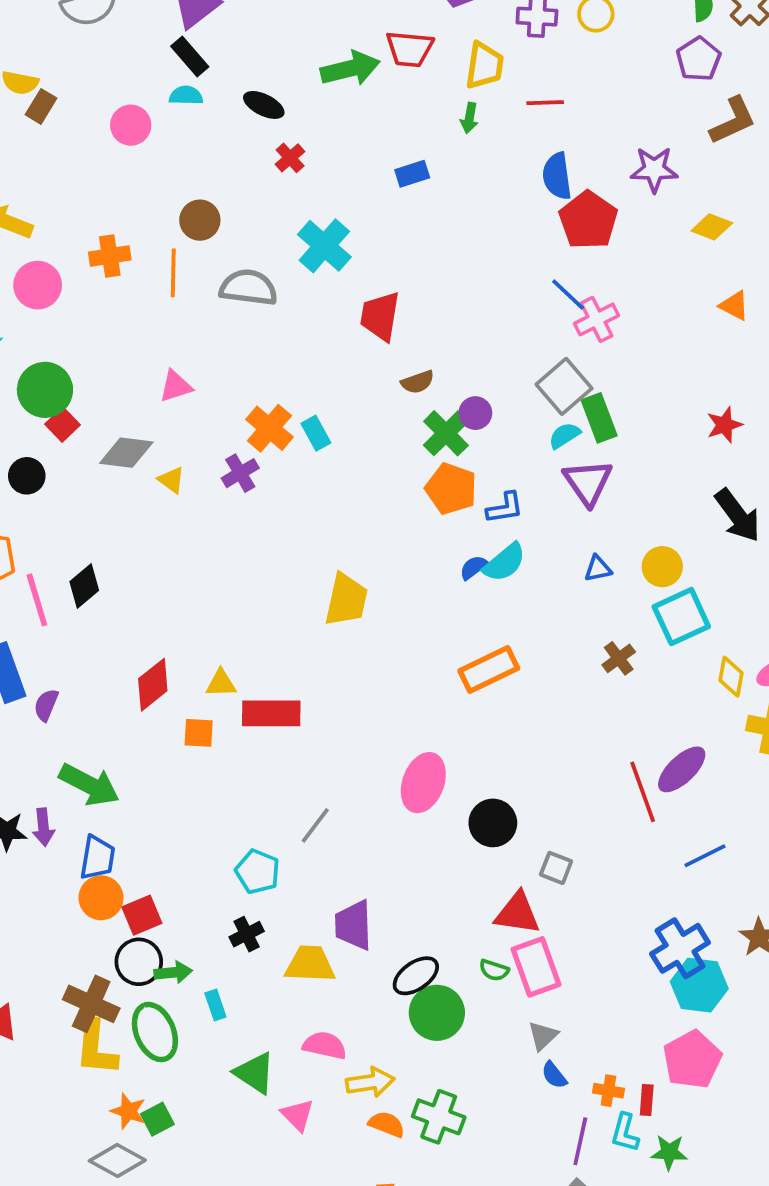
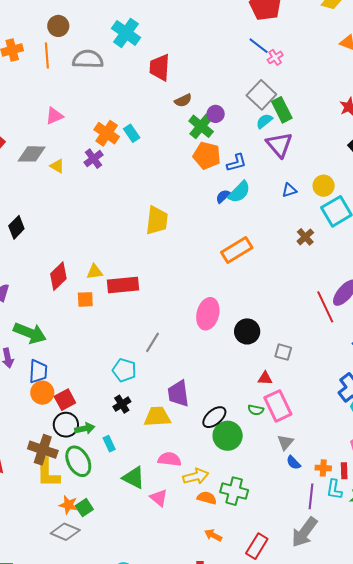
pink cross: (596, 319) -> (275, 57), size x0.7
red triangle: (517, 913) -> (265, 378), size x0.6

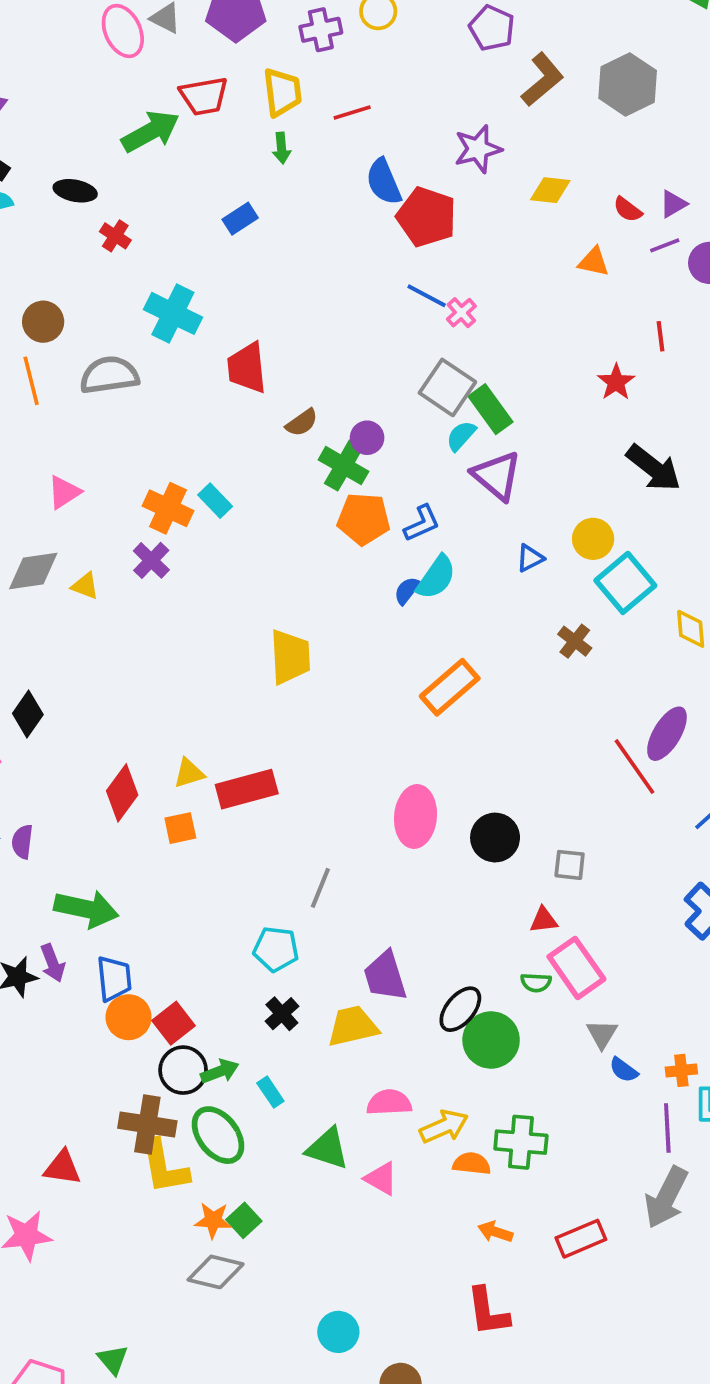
red rectangle: (257, 546) -> (581, 1239), turned 45

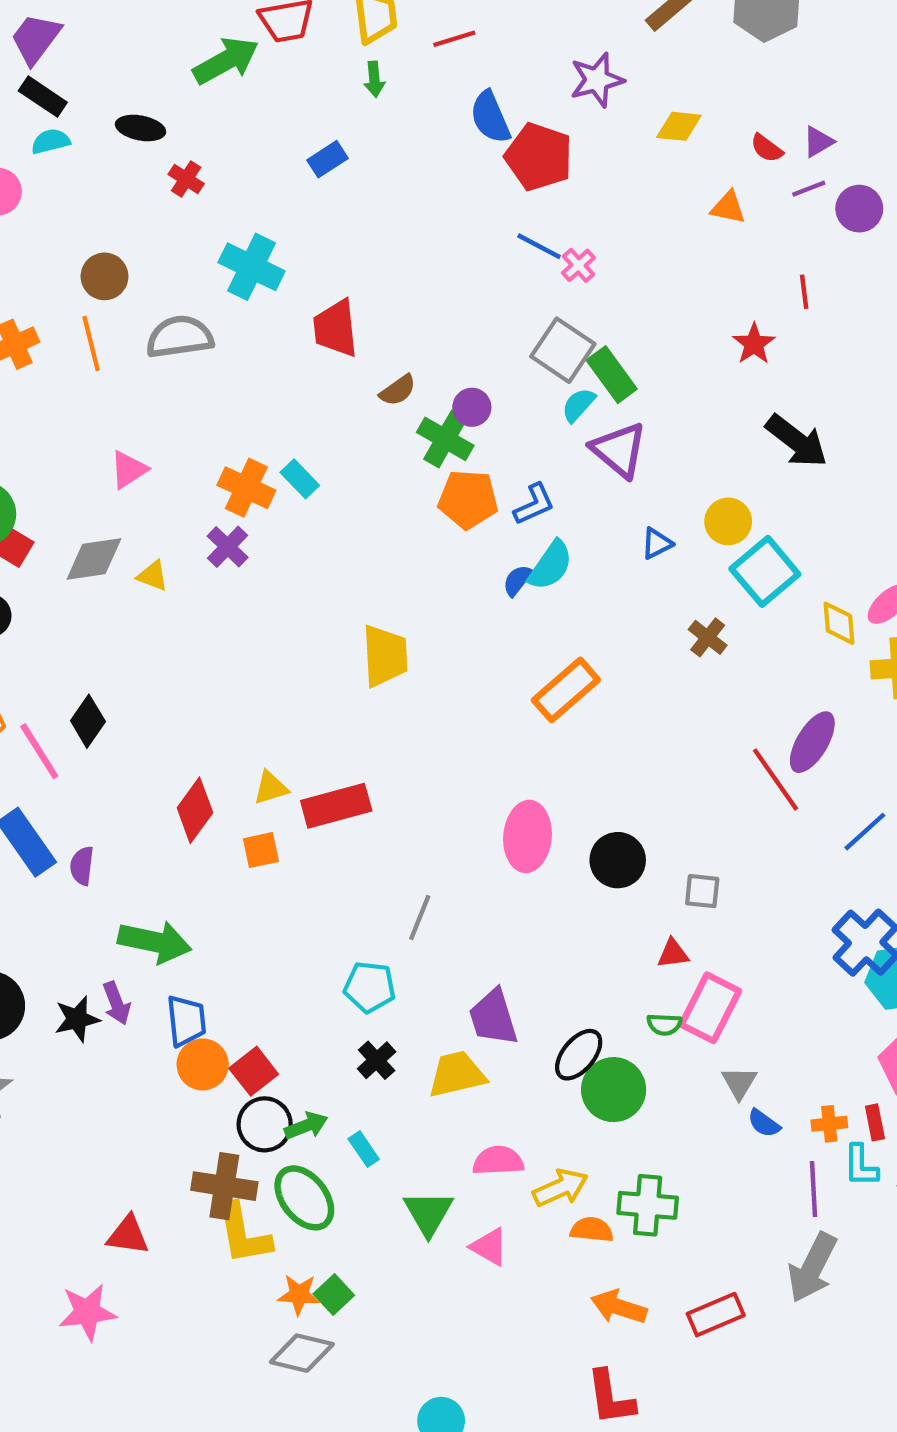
pink rectangle: (576, 968) -> (710, 1008), turned 62
green triangle: (327, 1149) -> (428, 1213), turned 42
orange arrow: (495, 1232) -> (619, 1307), size x1.4

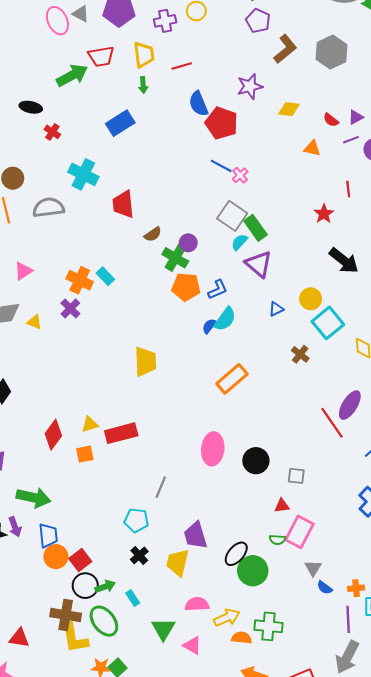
blue rectangle: (328, 159) -> (120, 123), size x1.5
yellow trapezoid: (457, 1074) -> (178, 563), turned -64

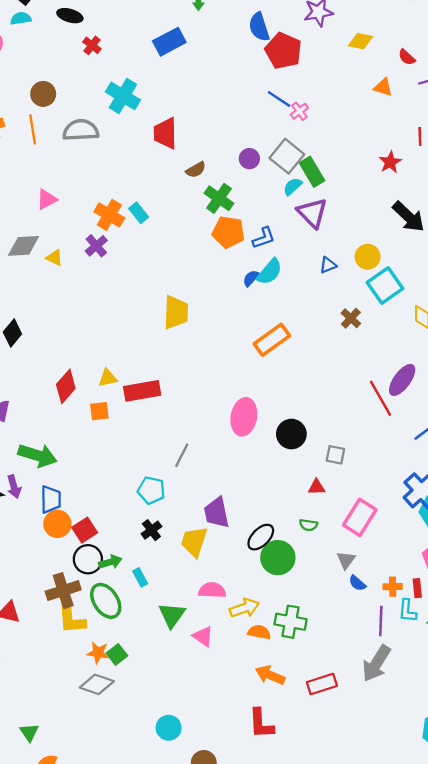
purple circle: (188, 243) -> (249, 159), moved
pink rectangle: (300, 532) -> (360, 517), moved
brown cross: (66, 615) -> (63, 591), turned -32

